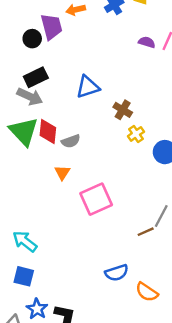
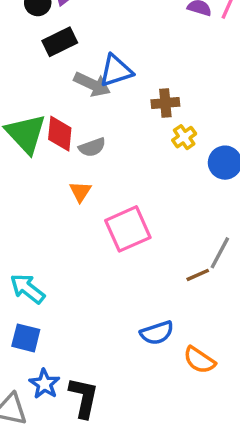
black rectangle: (36, 77) -> (60, 42), moved
gray arrow: (30, 97) -> (92, 84), moved
brown cross: (123, 110) -> (165, 103), turned -36

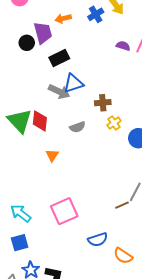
black rectangle: (60, 42) -> (59, 58), moved
gray semicircle: (92, 147) -> (77, 127), moved
pink square: (128, 229) -> (64, 211), moved
blue square: (26, 338) -> (20, 243), turned -30

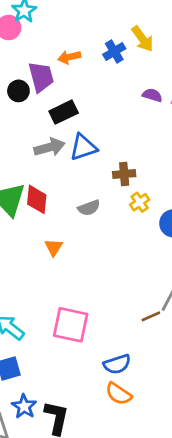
gray arrow: (59, 91) -> (49, 147), moved, turned -40
pink square: (64, 211) -> (71, 325), turned 36
orange semicircle: (123, 256) -> (118, 394), moved

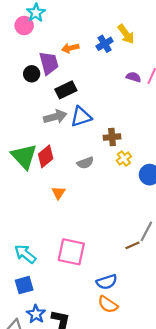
red diamond: (37, 199) -> (46, 156), turned 45

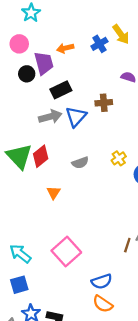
pink circle: (24, 26) -> (19, 44), moved
blue triangle: (81, 117) -> (76, 117), turned -30
brown cross: (112, 137) -> (104, 103), moved
brown line: (132, 245) -> (127, 245), turned -48
pink square: (71, 252) -> (66, 251), turned 36

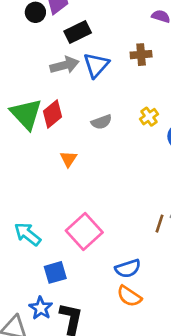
brown cross: (104, 103) -> (141, 55), moved
blue square: (19, 285) -> (55, 272), moved

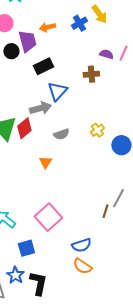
brown cross: (141, 55) -> (91, 74), moved
gray arrow: (64, 65) -> (40, 108), moved
orange triangle: (68, 159) -> (45, 162), moved

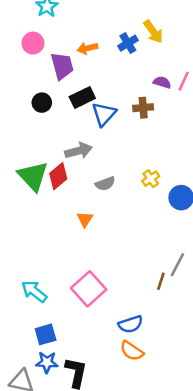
black circle: (11, 51) -> (42, 103), moved
blue triangle: (57, 91) -> (104, 114), moved
blue square: (26, 248) -> (46, 334), moved
blue star: (15, 275) -> (47, 362), turned -30

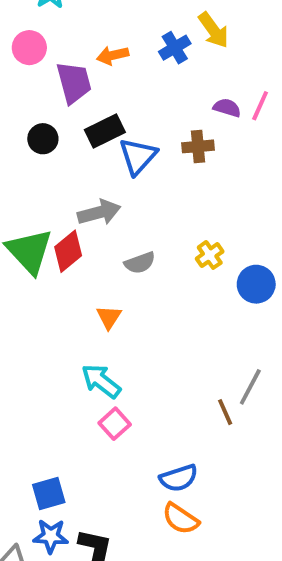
brown line: (161, 281) -> (225, 412), turned -42
pink square: (89, 289) -> (115, 424), size x0.6
cyan arrow: (34, 291) -> (101, 381), moved

